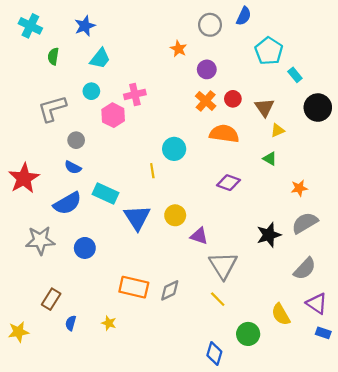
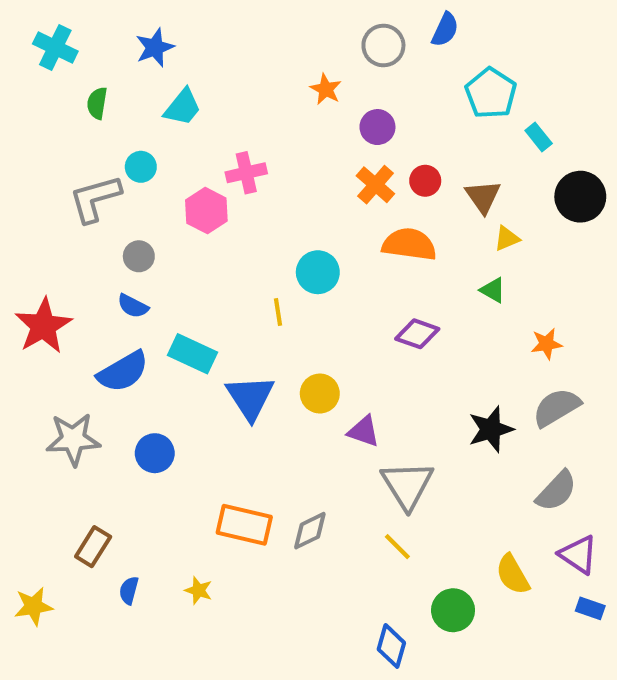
cyan circle: (91, 91) -> (141, 167), moved

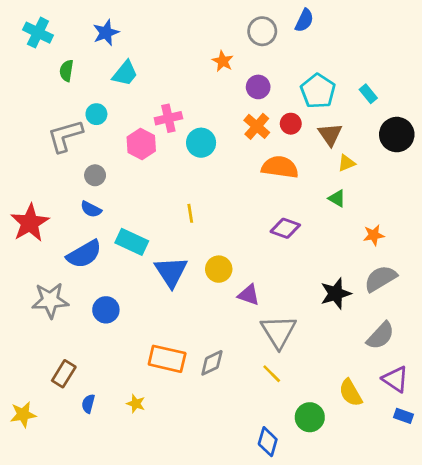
cyan pentagon: (491, 93) -> (318, 91), moved
cyan circle: (318, 272) -> (201, 143), moved

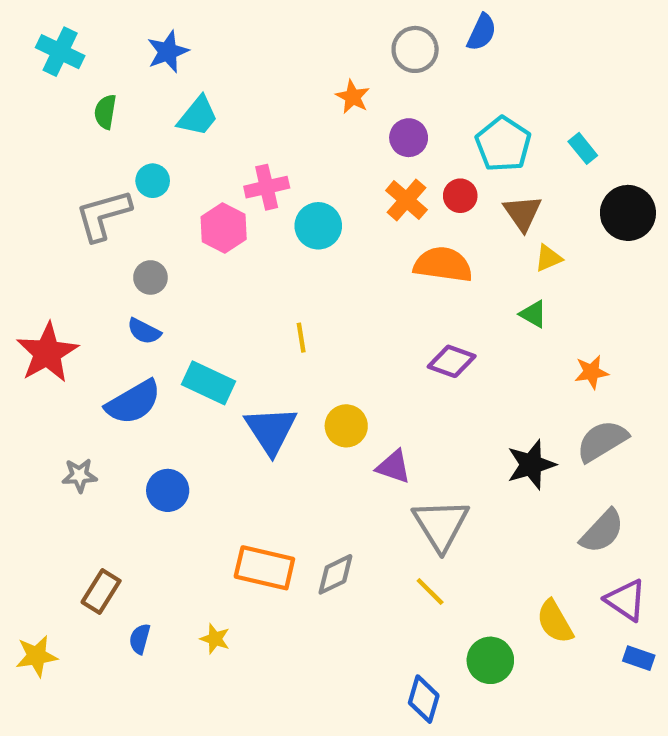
gray star: (50, 300) -> (80, 475), size x0.6

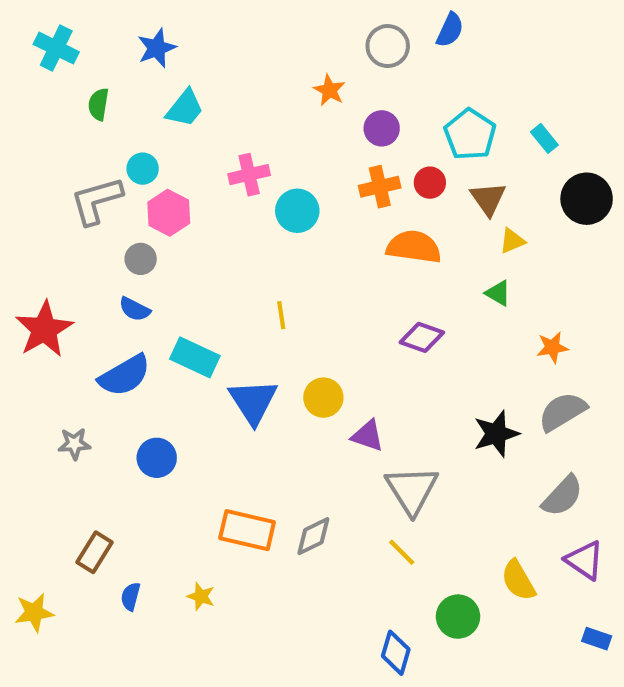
orange cross: (406, 200) -> (380, 187), turned 36
pink hexagon: (224, 228) -> (169, 213), moved
blue rectangle: (639, 658) -> (597, 639), moved

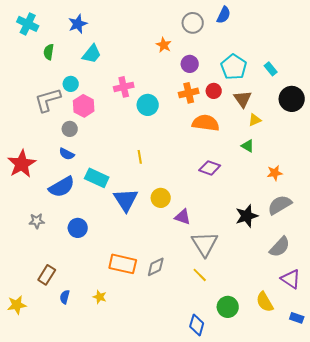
yellow semicircle: (518, 580) -> (265, 302), moved

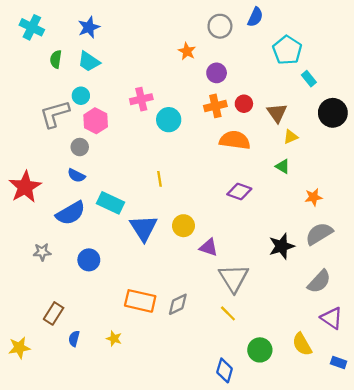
cyan trapezoid: (92, 54) -> (89, 62), moved, turned 85
cyan pentagon: (234, 67) -> (287, 50), moved

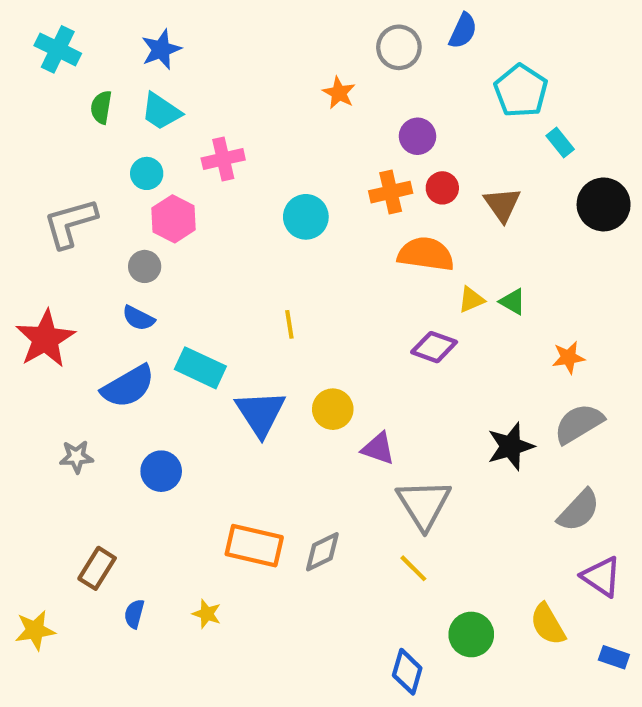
purple circle: (217, 73) -> (418, 136), moved
pink cross: (141, 99) -> (223, 159), moved
gray L-shape: (55, 114) -> (70, 223), moved
yellow triangle: (291, 137) -> (471, 300), moved

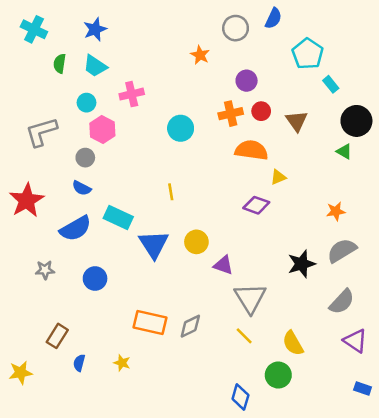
green triangle: (513, 302) -> (344, 151), moved
yellow semicircle: (548, 624) -> (293, 343), moved

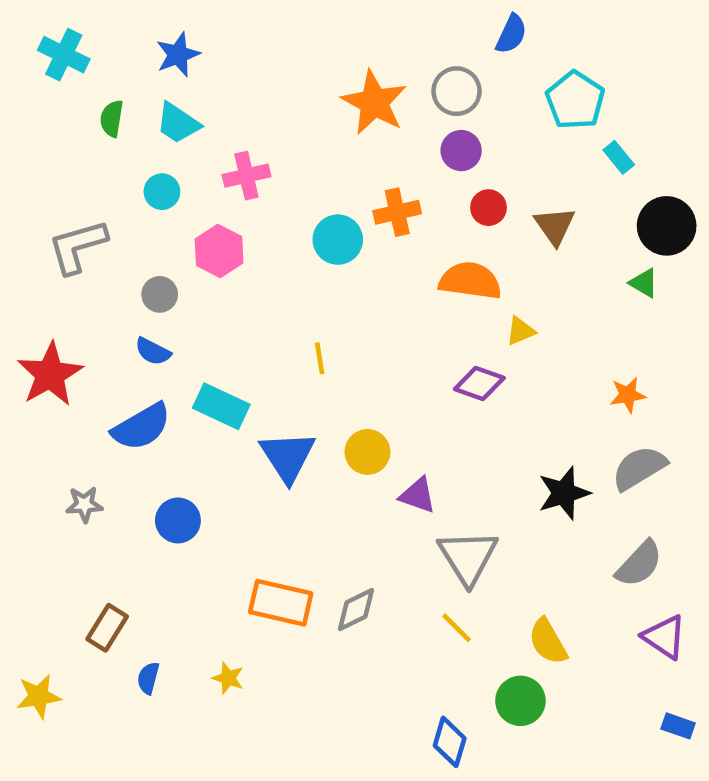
gray circle: (236, 28) -> (457, 91), moved
orange star: (200, 55) -> (374, 103), size x1.8
orange cross: (231, 114) -> (397, 212), moved
pink hexagon: (102, 129) -> (219, 251), moved

